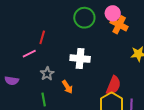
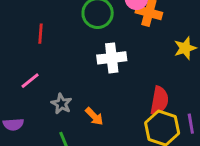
red line: (42, 37) -> (40, 34), moved
white cross: (80, 59) -> (112, 58), moved

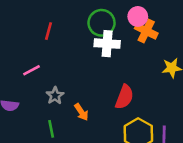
white cross: (112, 58) -> (107, 44), moved
red semicircle: (159, 101) -> (124, 97), moved

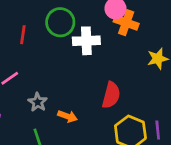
green circle: (102, 23) -> (60, 22), moved
orange arrow: (81, 112) -> (68, 116), turned -30

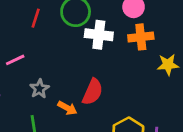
orange cross: (126, 23) -> (141, 37), moved, turned -35
red semicircle: (111, 95) -> (93, 92), moved

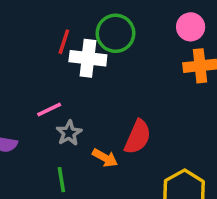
white cross: (99, 35) -> (88, 58), moved
pink line: (15, 60) -> (49, 110), moved

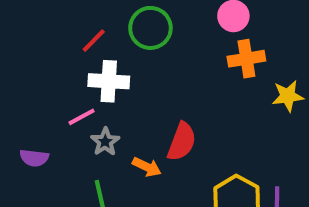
red line: (64, 42) -> (94, 41), turned 30
white cross: (88, 58) -> (109, 81), moved

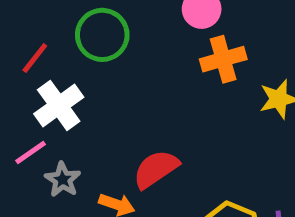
white cross: (109, 81) -> (59, 106), turned -33
red semicircle: (182, 142) -> (156, 169), turned -138

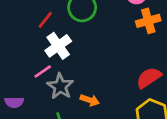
red semicircle: (156, 169) -> (149, 78), moved
gray star: (63, 179) -> (60, 86), size x1.4

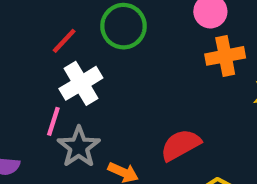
pink line: (43, 72) -> (53, 121), turned -42
red semicircle: (149, 78) -> (181, 145), moved

